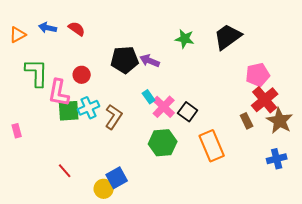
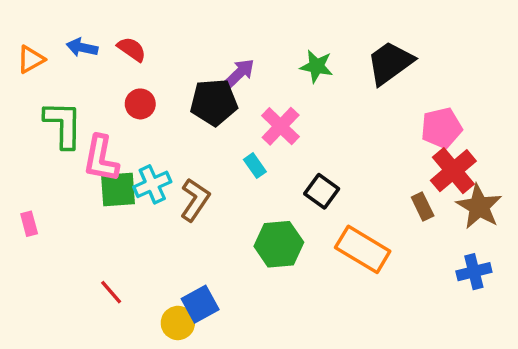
purple arrow: (150, 61) -> (239, 73), moved, turned 114
red circle: (82, 75) -> (140, 104), moved
pink cross: (164, 107) -> (281, 126), moved
orange rectangle: (212, 146) -> (363, 249), turned -36

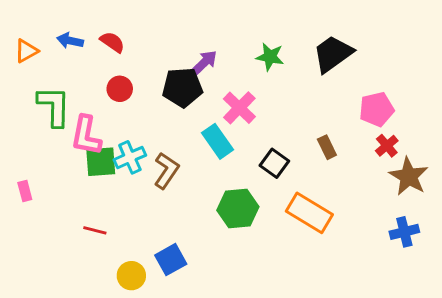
cyan rectangle: (255, 166) -> (217, 141), size x1.6
red cross: (453, 171) -> (387, 146), size x0.6
brown rectangle: (423, 207) -> (327, 147), moved
red line: (111, 292) -> (95, 230), moved, turned -35
yellow circle: (178, 323) -> (131, 276), moved

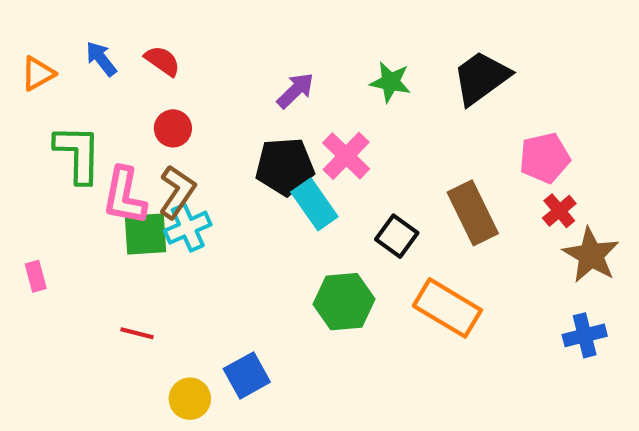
blue arrow: (70, 41) -> (101, 59), turned 40
black pentagon: (182, 87) -> (285, 166), moved
brown rectangle: (327, 147) -> (473, 213), size x1.8
brown L-shape: (166, 171) -> (177, 192), moved

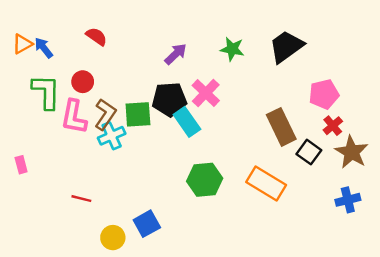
blue arrow: (101, 59) -> (44, 48), moved
red circle: (173, 128) -> (83, 82), moved
green square: (145, 234) -> (138, 114), moved
black square: (397, 236) -> (309, 152), moved

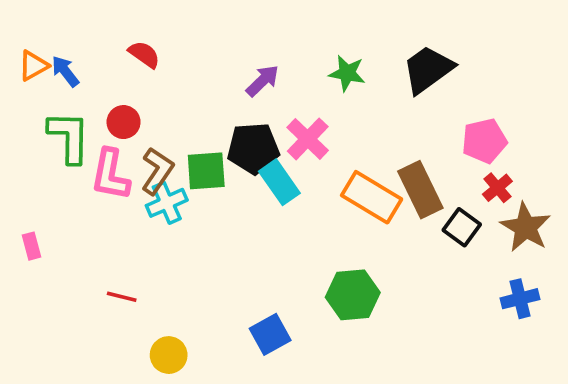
green hexagon: (205, 180) -> (353, 295), moved
orange rectangle: (266, 183) -> (372, 197), moved
blue square: (147, 224) -> (270, 334), moved

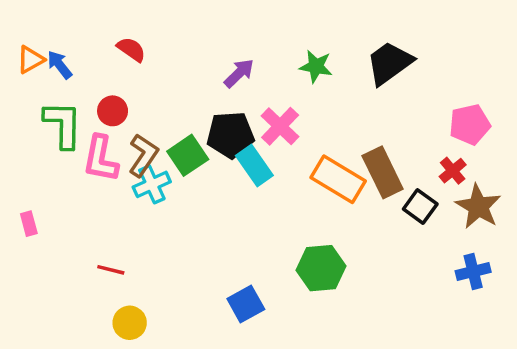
pink pentagon: (484, 141) -> (470, 125), moved
green square: (206, 171) -> (188, 155), turned -30
yellow circle: (169, 355) -> (130, 323), moved

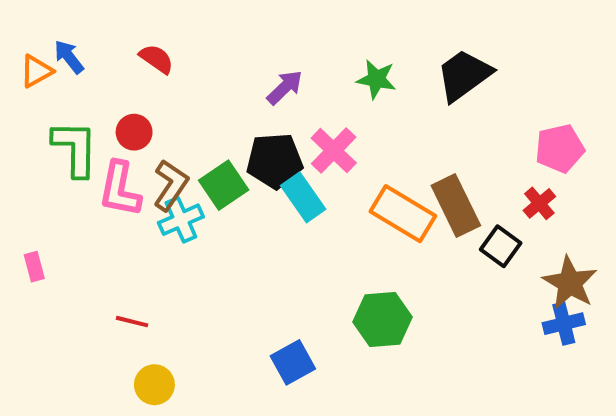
blue arrow: (60, 65) -> (69, 57), moved
brown star: (478, 207) -> (570, 283), moved

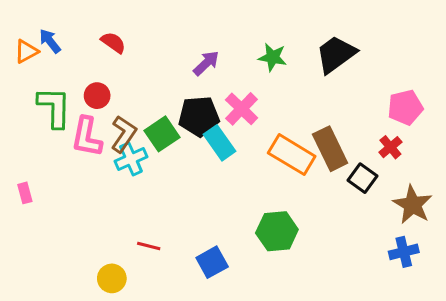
red line: (132, 322) -> (149, 246), moved
blue cross: (564, 324) -> (404, 252), moved

